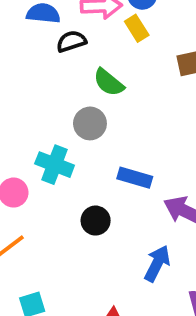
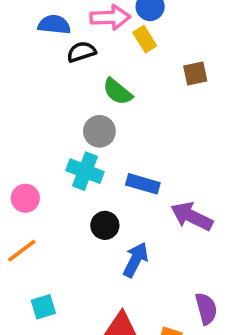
cyan cross: (55, 165) -> (85, 171), moved
blue arrow: (157, 263) -> (136, 260), moved

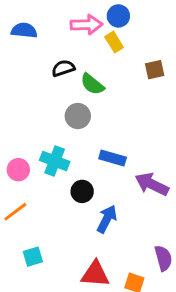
blue semicircle: (54, 25) -> (24, 30), moved
black semicircle: (81, 52) -> (63, 68), moved
cyan cross: (85, 171) -> (55, 161), moved

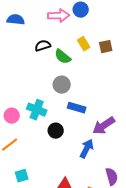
yellow rectangle: (114, 42) -> (84, 44), moved
gray circle: (78, 116) -> (62, 85), moved
purple arrow: (152, 184) -> (104, 126), turned -60
blue arrow: (107, 219) -> (87, 149), moved

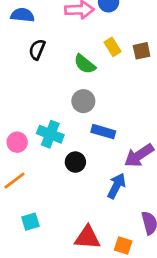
black semicircle: (43, 46) -> (37, 49), moved, turned -49

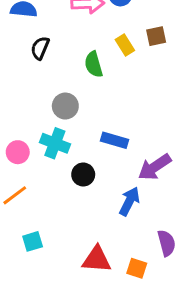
brown square: (142, 51) -> (156, 36), moved
green semicircle: (85, 64) -> (94, 64), turned 35
gray circle: (83, 101) -> (65, 106), moved

